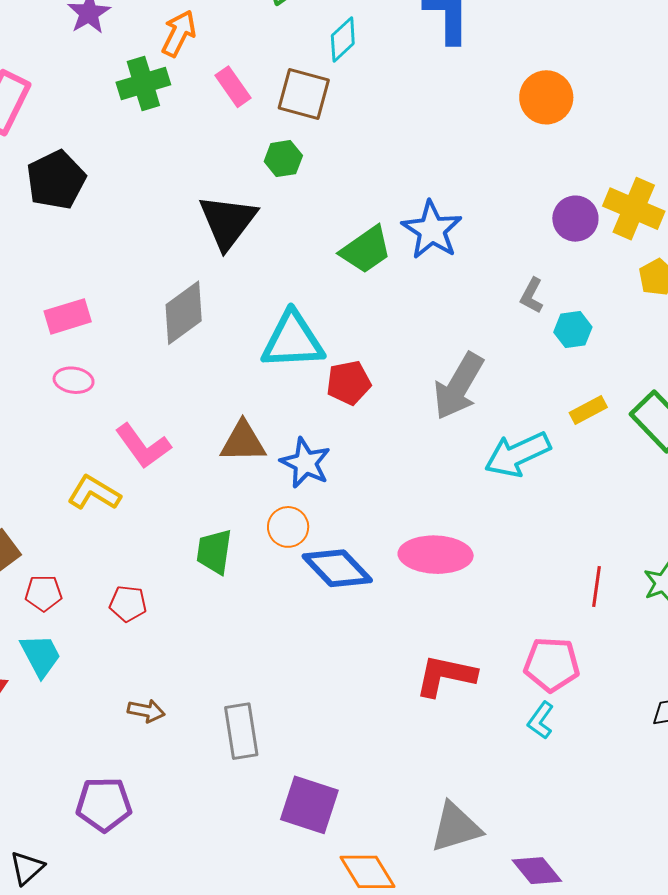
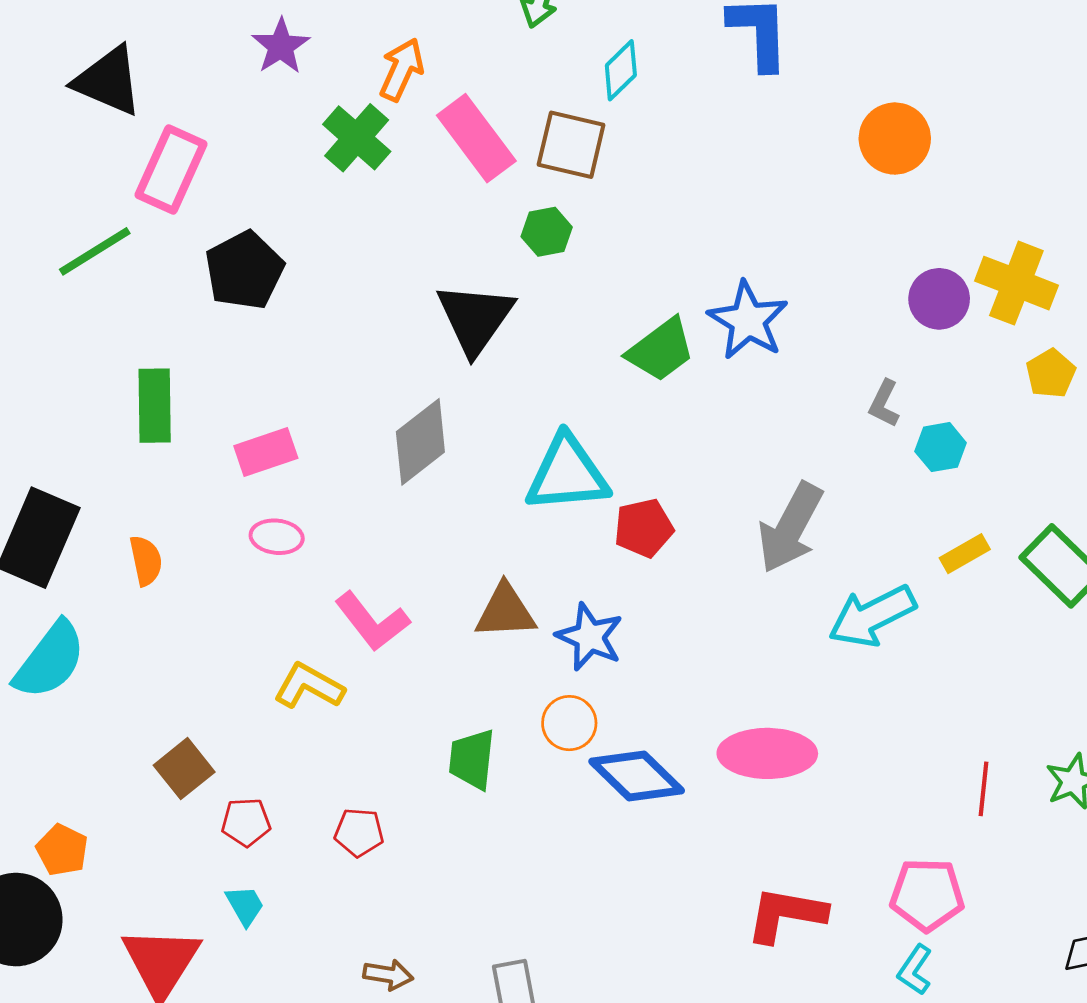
green cross: (143, 84) -> (357, 138), turned -30
pink rectangle: (233, 87) -> (476, 138), size x1.6
cyan trapezoid: (41, 655) -> (245, 905), size x0.7

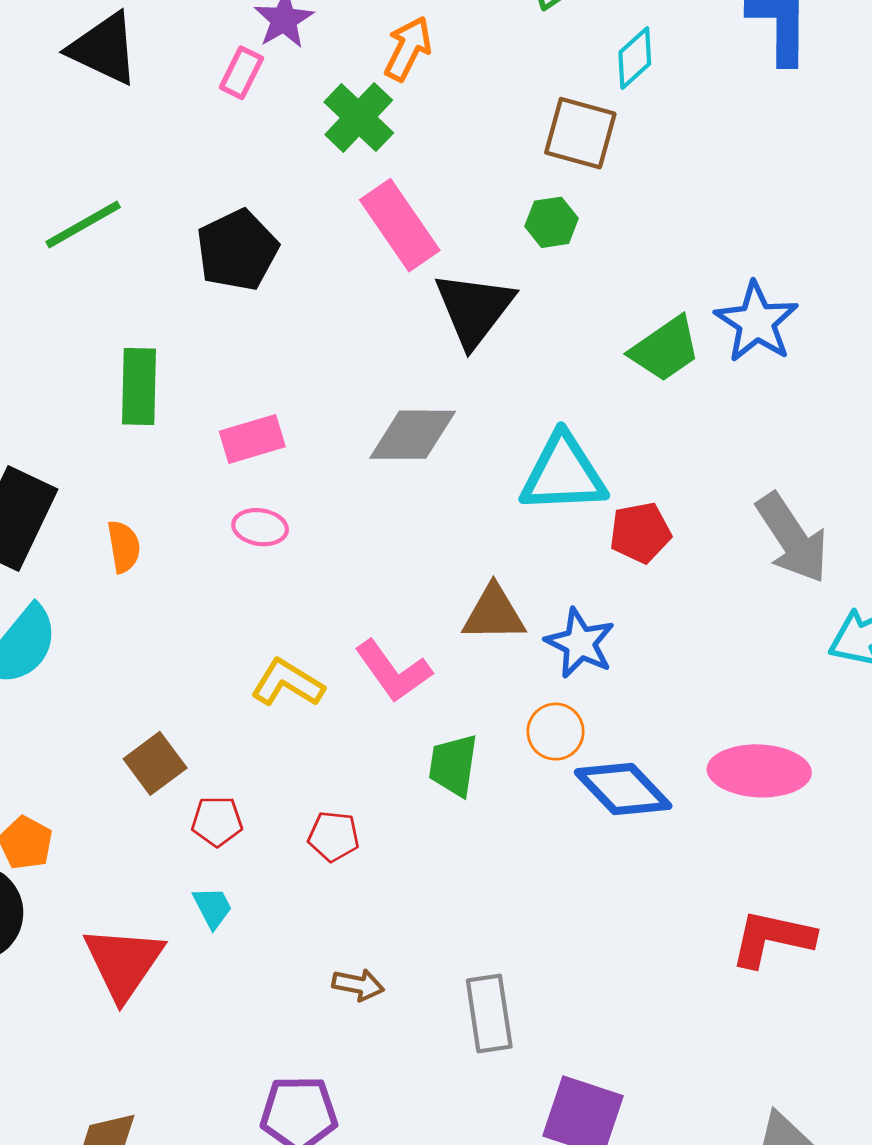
pink rectangle: (476, 138) -> (400, 225), moved
pink rectangle: (171, 170) -> (241, 73), moved, size x0.6
gray diamond: (420, 442) -> (413, 435), turned 36
gray arrow: (790, 528) -> (792, 538), turned -64
pink L-shape: (372, 621) -> (393, 671), moved

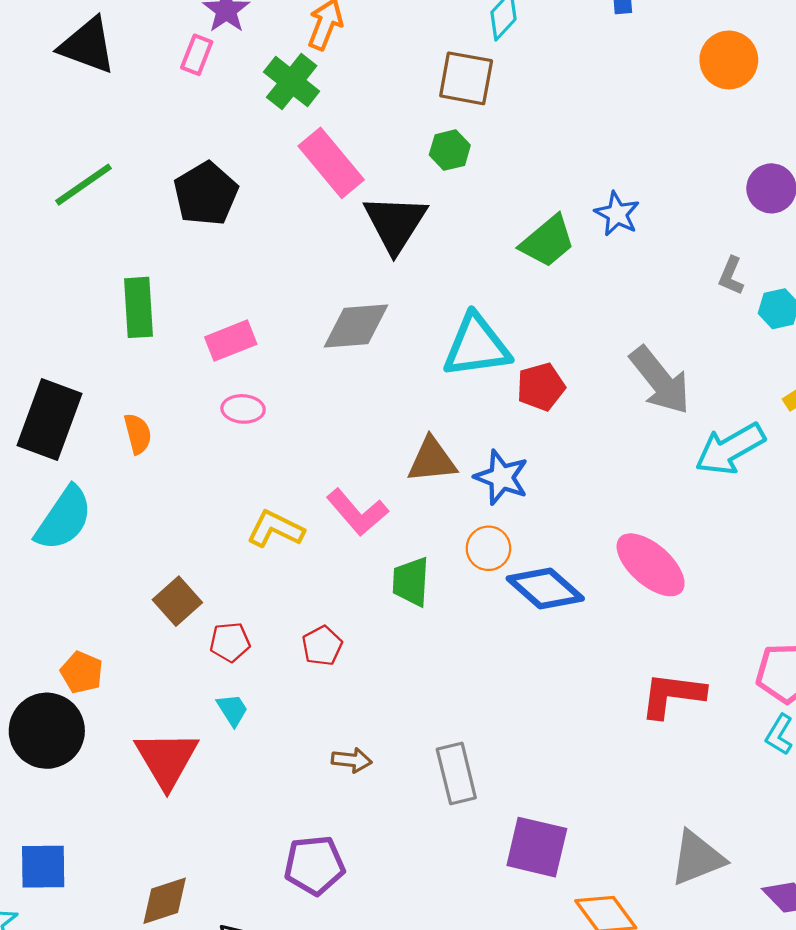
blue star: (756, 322) -> (617, 214), size x0.7
pink ellipse: (759, 771) -> (651, 565), turned 44
red pentagon: (334, 836) -> (322, 646), turned -30

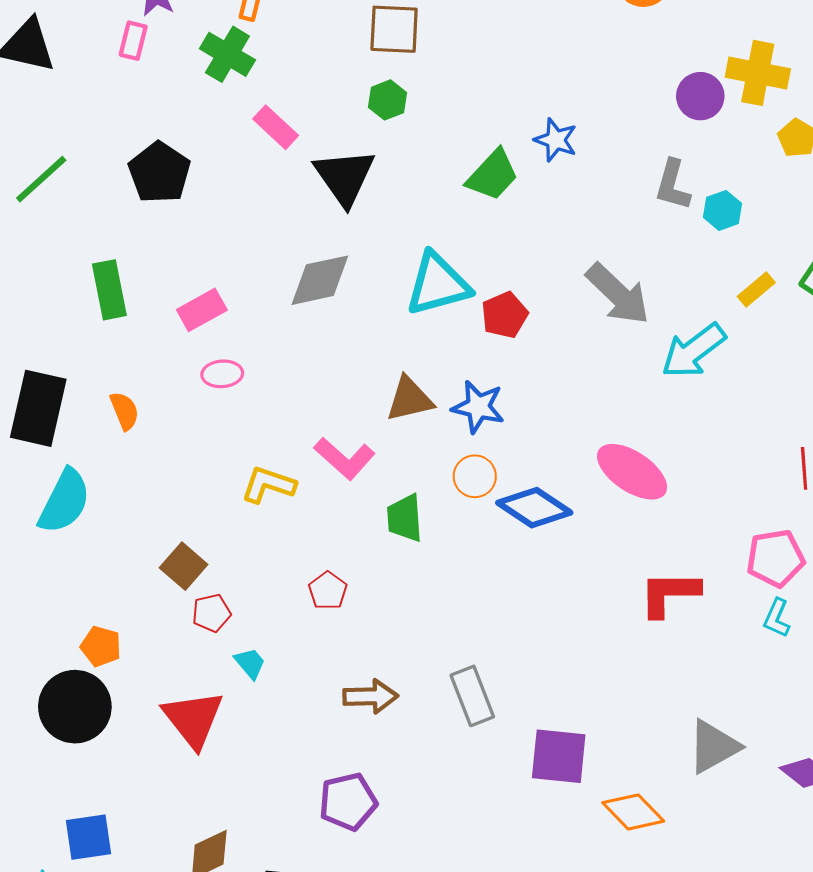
pink rectangle: (331, 163) -> (276, 127), size x0.7
gray L-shape: (731, 276) -> (673, 185), size x1.4
red pentagon: (230, 642) -> (211, 613), moved
brown arrow: (352, 760) -> (370, 696), size x1.4

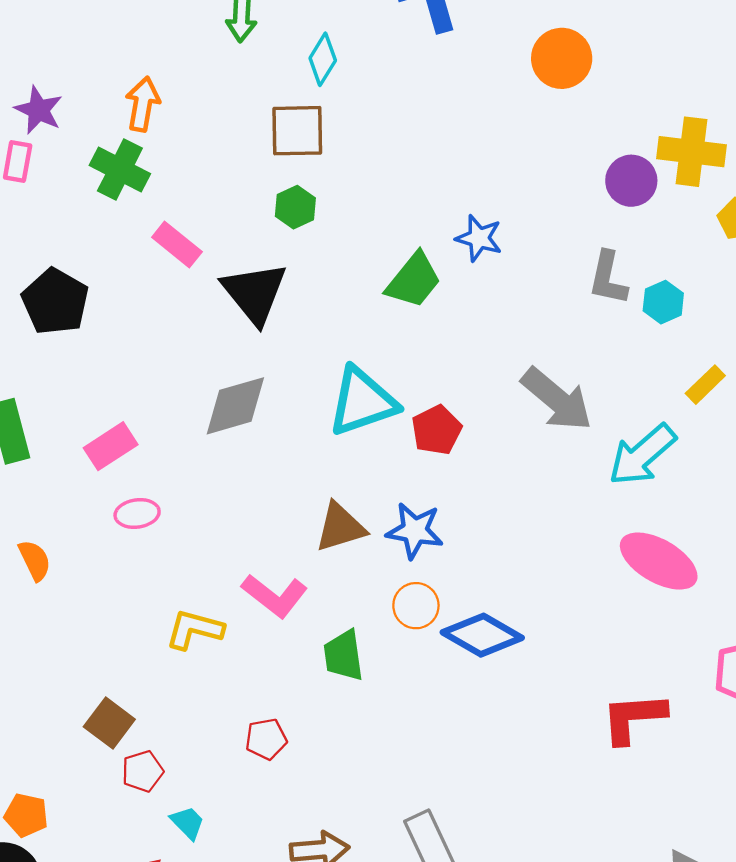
pink ellipse: (632, 472) -> (659, 561), moved
red pentagon: (328, 591) -> (266, 739), turned 30

